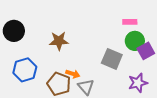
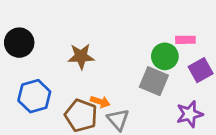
pink rectangle: (130, 22) -> (185, 40), moved
green circle: (135, 41) -> (165, 56), moved

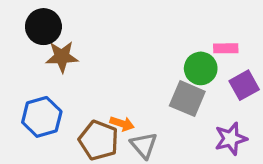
black circle: (19, 43) -> (43, 27), moved
brown star: (81, 56) -> (62, 57), moved

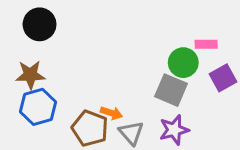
brown star: (62, 57) -> (30, 75), moved
purple star: (231, 139) -> (174, 130), moved

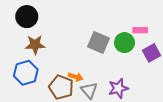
brown star: (30, 75) -> (35, 45), moved
gray square: (171, 90) -> (99, 43), moved

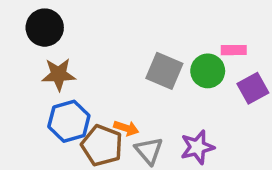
blue hexagon: (26, 73) -> (69, 121), moved

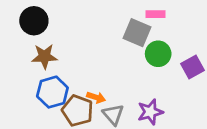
pink rectangle: (234, 50) -> (156, 14), moved
gray square: (164, 71) -> (137, 33), moved

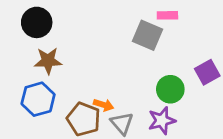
green circle: (158, 54) -> (170, 89), moved
blue hexagon: (52, 92) -> (38, 99), moved

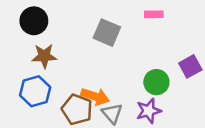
gray square: (148, 35) -> (107, 33), moved
orange arrow: (103, 105) -> (95, 96), size x1.5

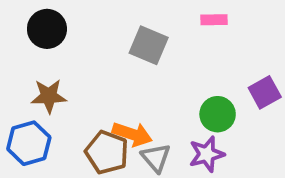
brown star: (44, 56) -> (49, 96), moved
blue hexagon: (35, 91) -> (29, 143), moved

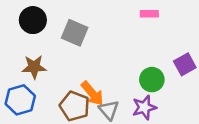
gray square: (149, 45) -> (75, 33), moved
orange arrow: (132, 134) -> (92, 94), turned 32

